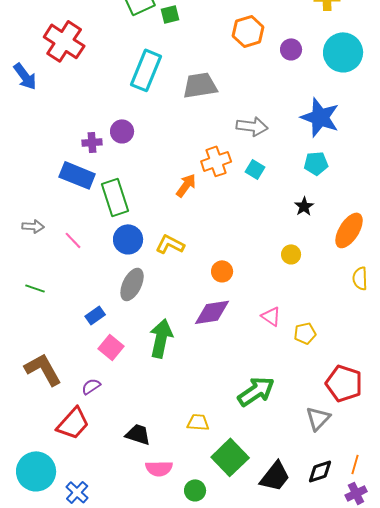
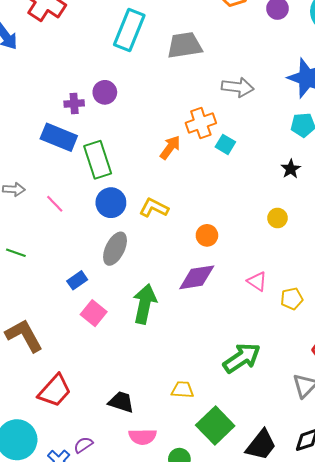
cyan square: (255, 169) -> (225, 144), moved
purple semicircle: (91, 386) -> (83, 445), moved

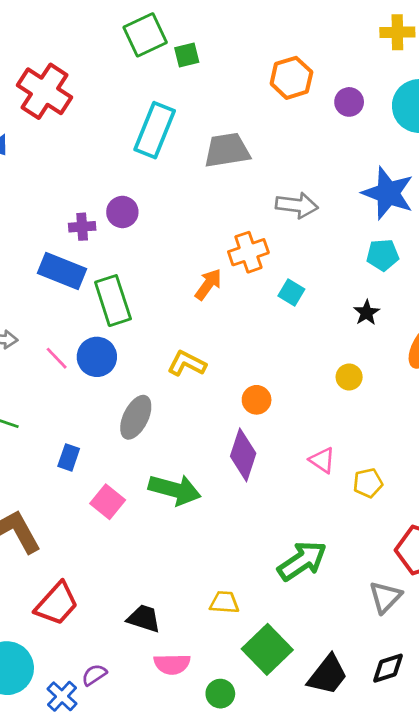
cyan square: (225, 144) -> (291, 292), moved
blue circle: (111, 203) -> (97, 357), moved
purple diamond: (197, 277) -> (243, 455), turned -63
blue rectangle: (77, 280) -> (69, 457), moved, turned -36
green arrow: (145, 304) -> (175, 490), turned 93

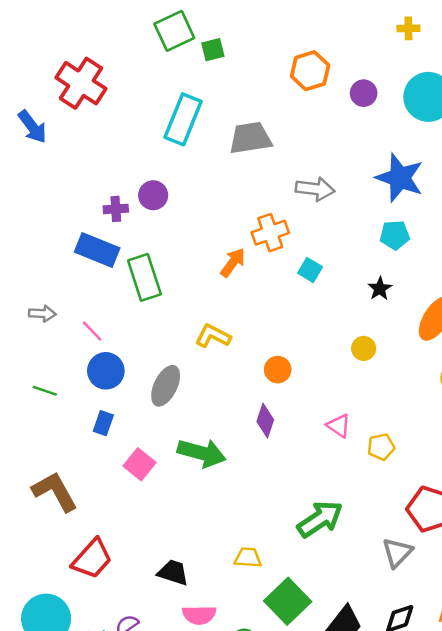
yellow cross: (397, 32) -> (408, 28), size x0.7
blue circle: (97, 357) -> (106, 371), moved
purple diamond: (243, 455) -> (265, 421), size x0.7

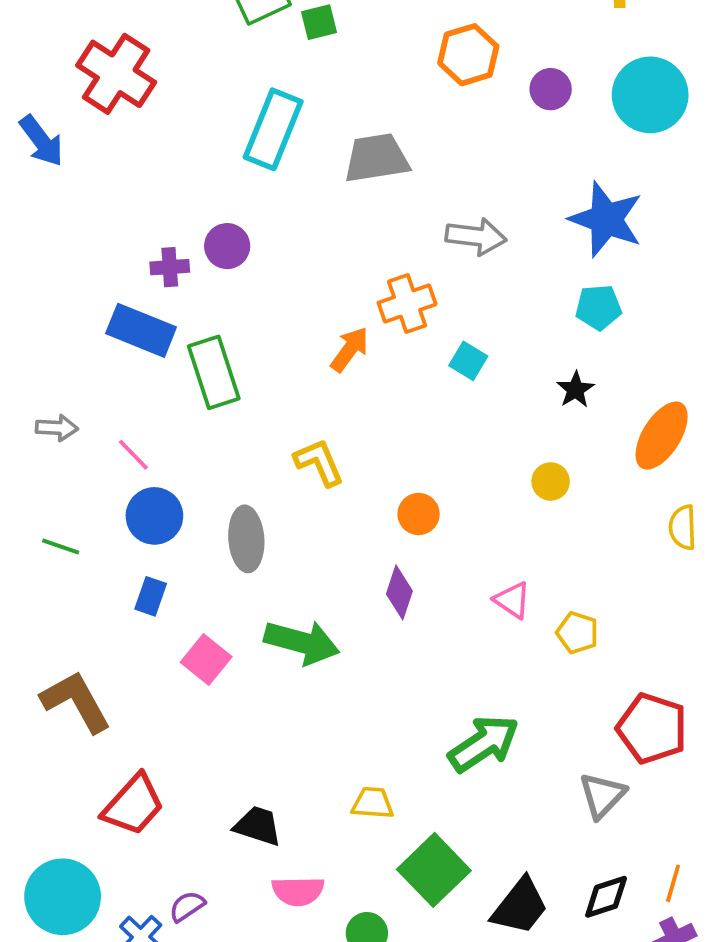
yellow L-shape: (213, 336) -> (319, 462), turned 40
gray ellipse: (166, 386) -> (246, 539), turned -30
yellow pentagon: (381, 447) -> (577, 633), turned 30

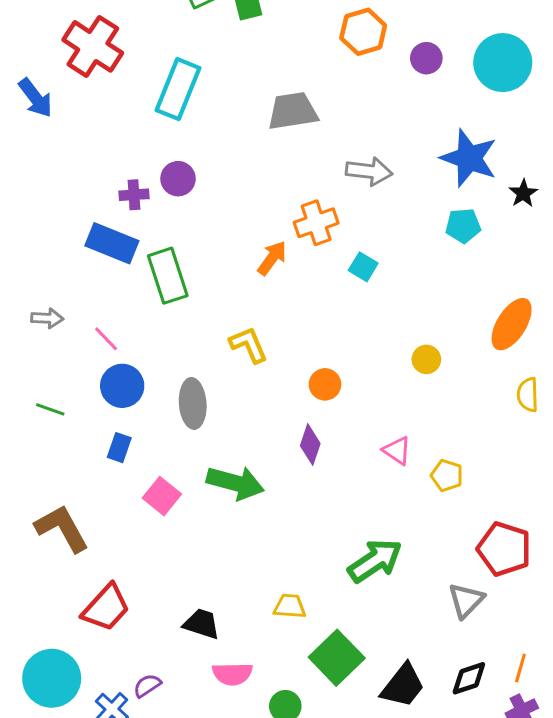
cyan rectangle: (273, 129) -> (178, 89), moved
black star: (575, 390) -> (523, 193), moved

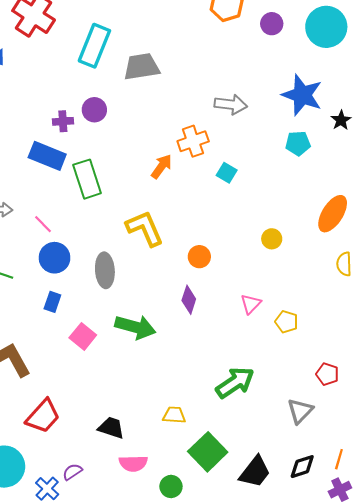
gray trapezoid: (293, 111) -> (142, 67), moved
yellow L-shape: (249, 345) -> (145, 228), size x1.4
pink triangle: (397, 450) -> (251, 304), turned 40
red pentagon: (504, 549) -> (327, 374), size x0.6

